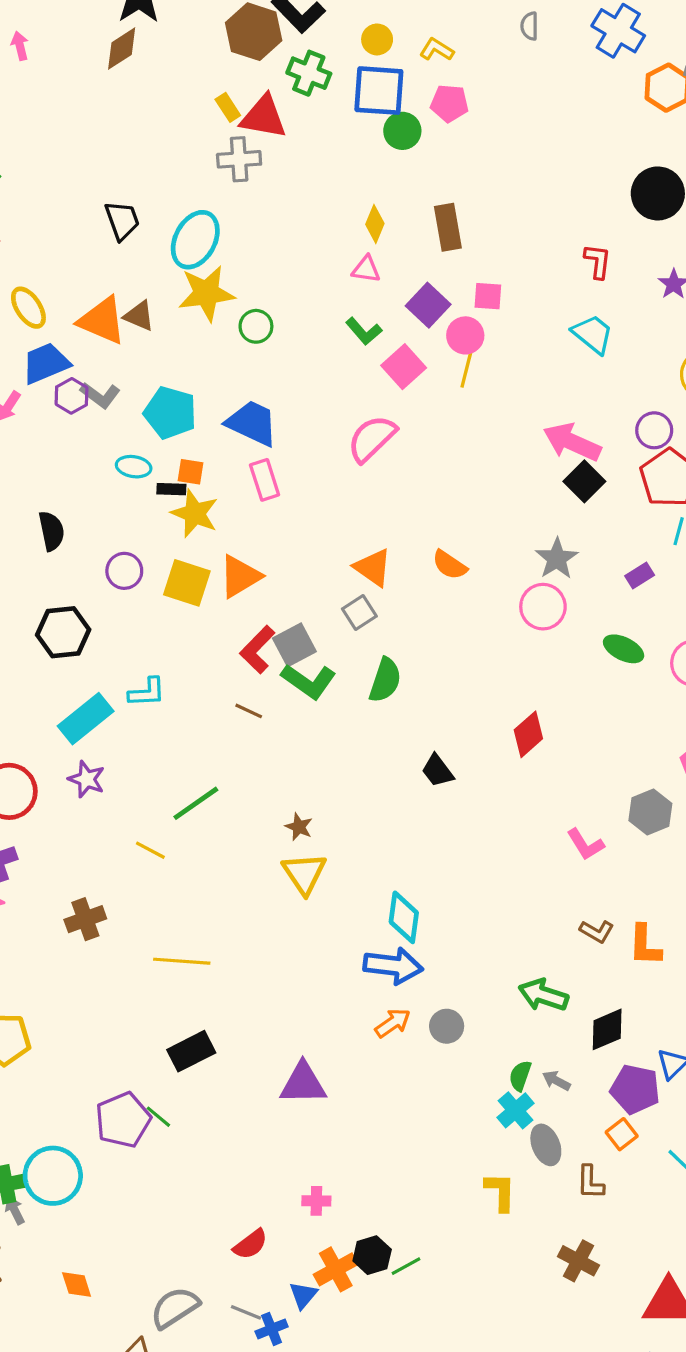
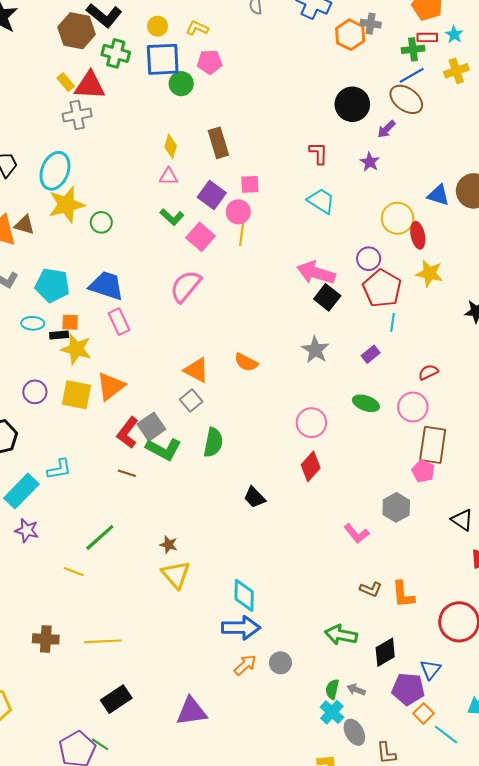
pink circle: (543, 607) -> (311, 423), moved
brown cross: (85, 919) -> (46, 639), moved, turned 30
orange square: (622, 1134) -> (423, 713), moved

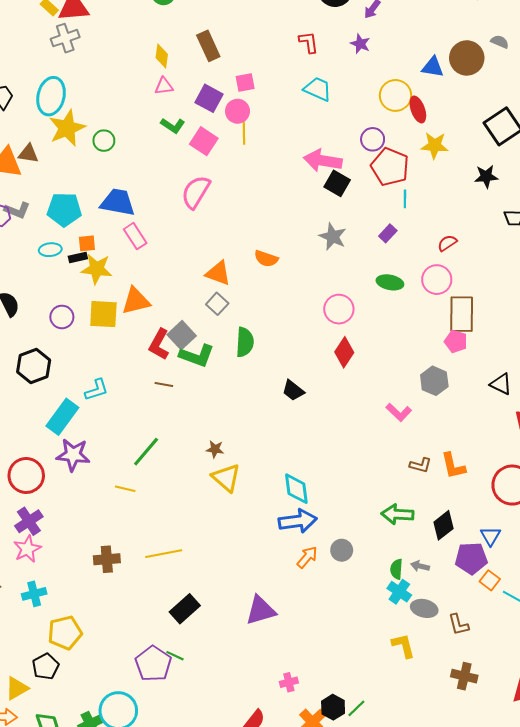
orange triangle: (111, 386) -> (136, 301), turned 32
purple star: (27, 530) -> (73, 455), size x1.4
gray ellipse: (354, 732) -> (424, 608), turned -40

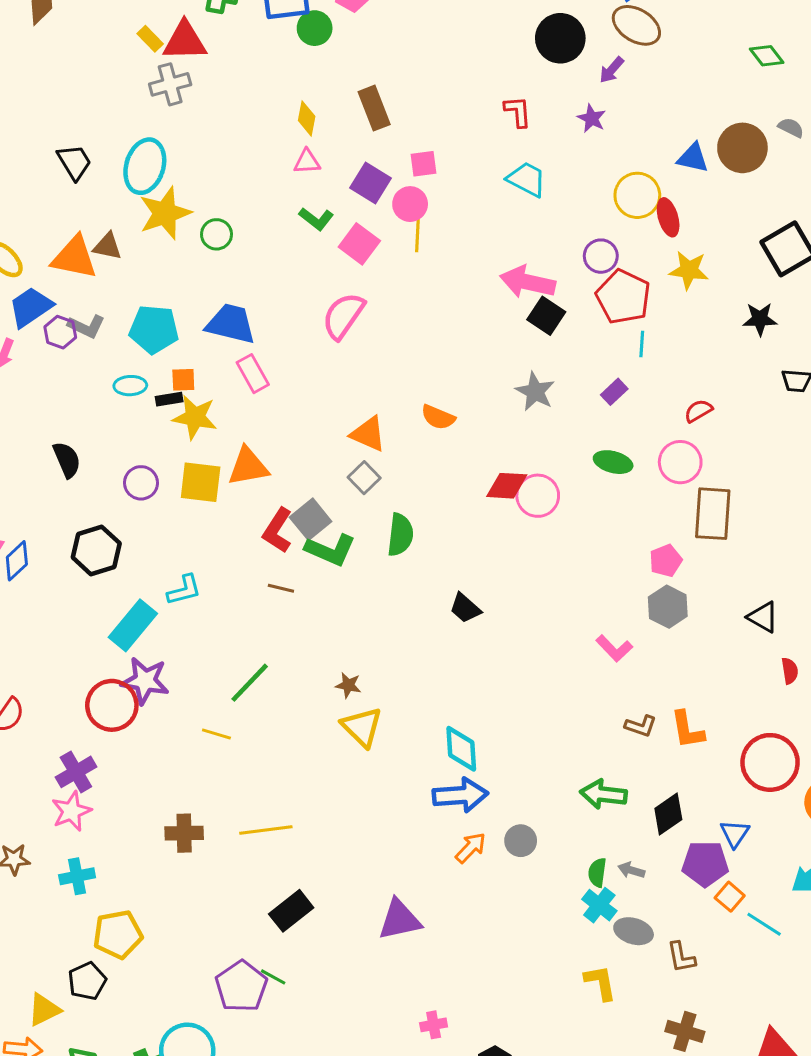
pink pentagon: (456, 341) -> (666, 561), moved, turned 30
red diamond: (344, 352) -> (507, 486), moved, turned 56
red circle: (26, 475) -> (112, 705), moved

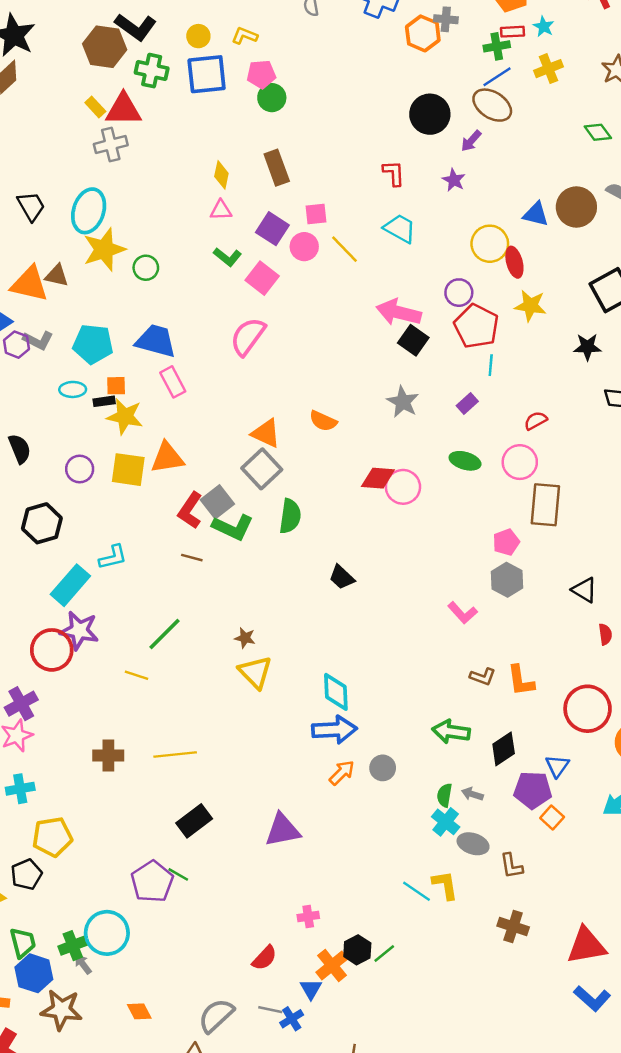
green circle: (315, 28) -> (272, 98), moved
yellow line: (418, 232) -> (345, 249), moved, turned -48
gray square: (364, 478) -> (262, 469), size x1.5
cyan line: (764, 924) -> (416, 891), moved

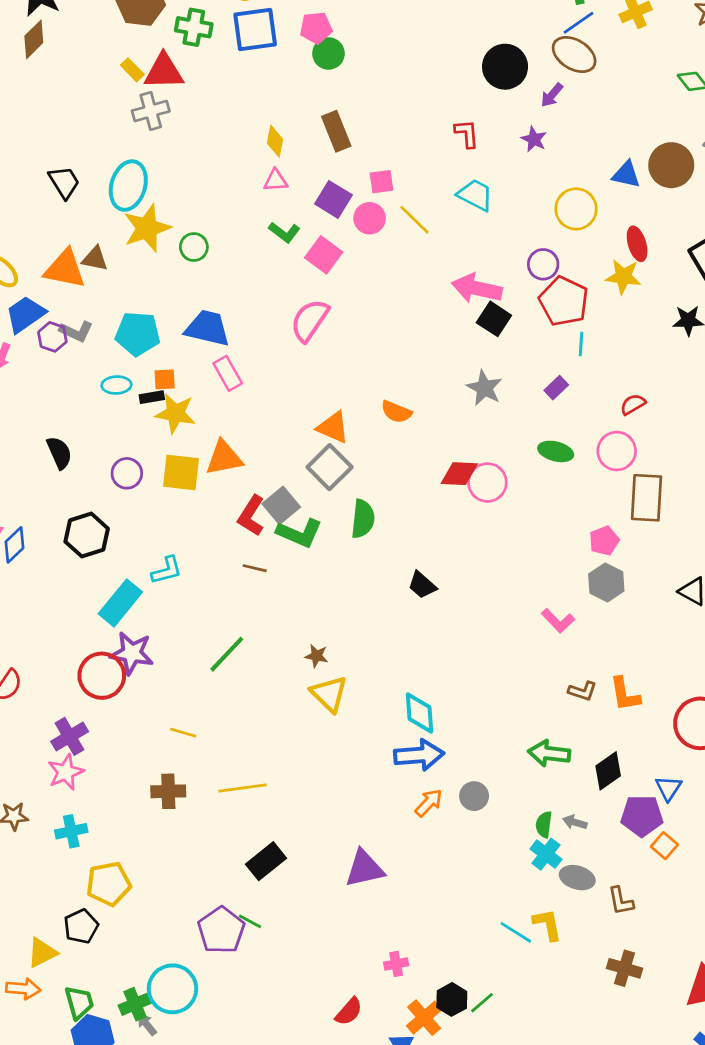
red ellipse: (514, 262) -> (637, 244), moved
yellow line: (137, 675) -> (183, 733), moved

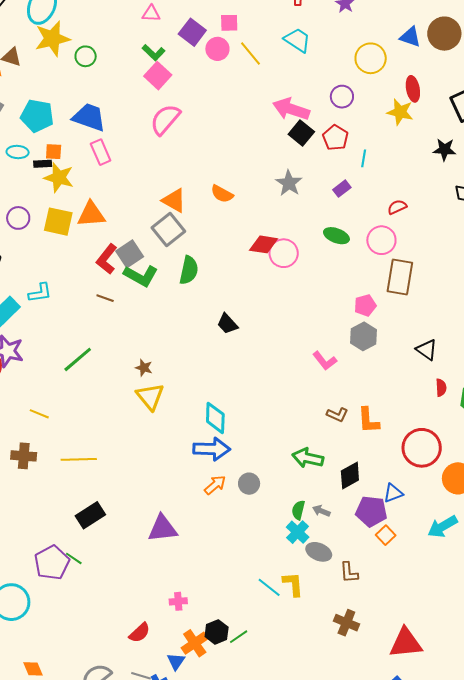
pink square: (324, 255) -> (158, 76), moved
red pentagon: (564, 301) -> (335, 138), moved, size x0.7
blue triangle: (668, 788) -> (393, 493), turned 30

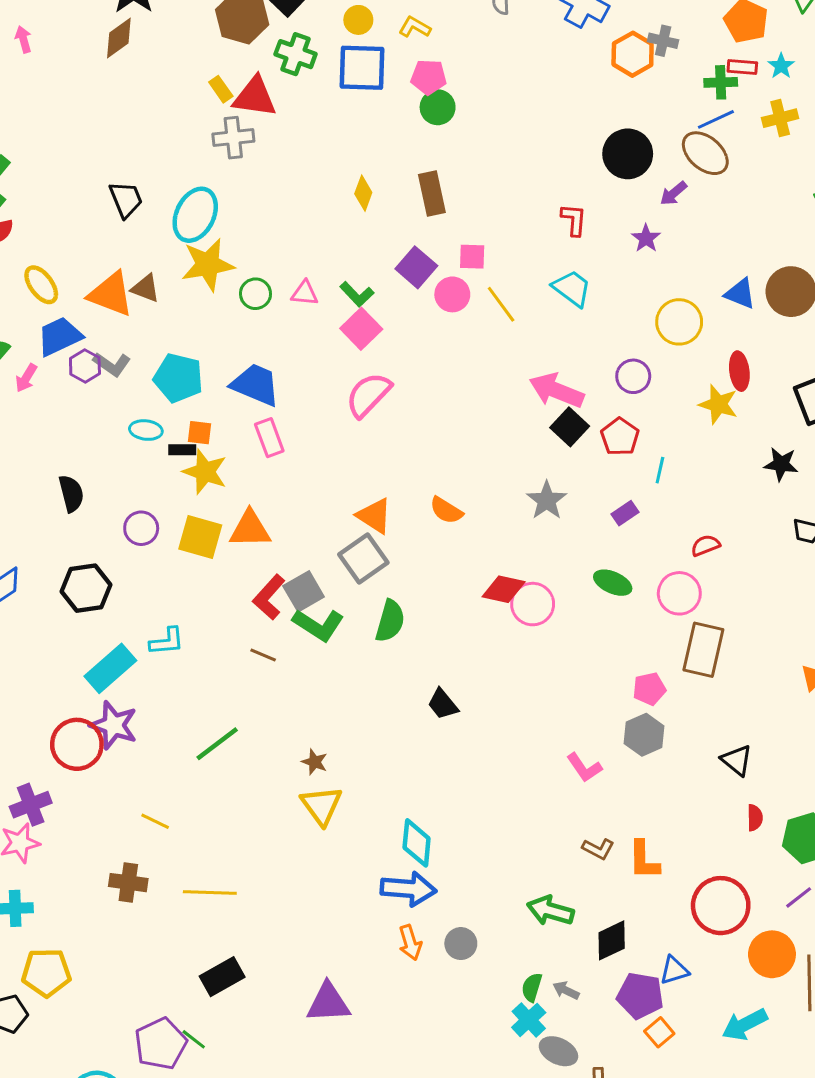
pink triangle: (151, 14) -> (305, 293), moved
orange arrow: (215, 485) -> (410, 943), turned 110

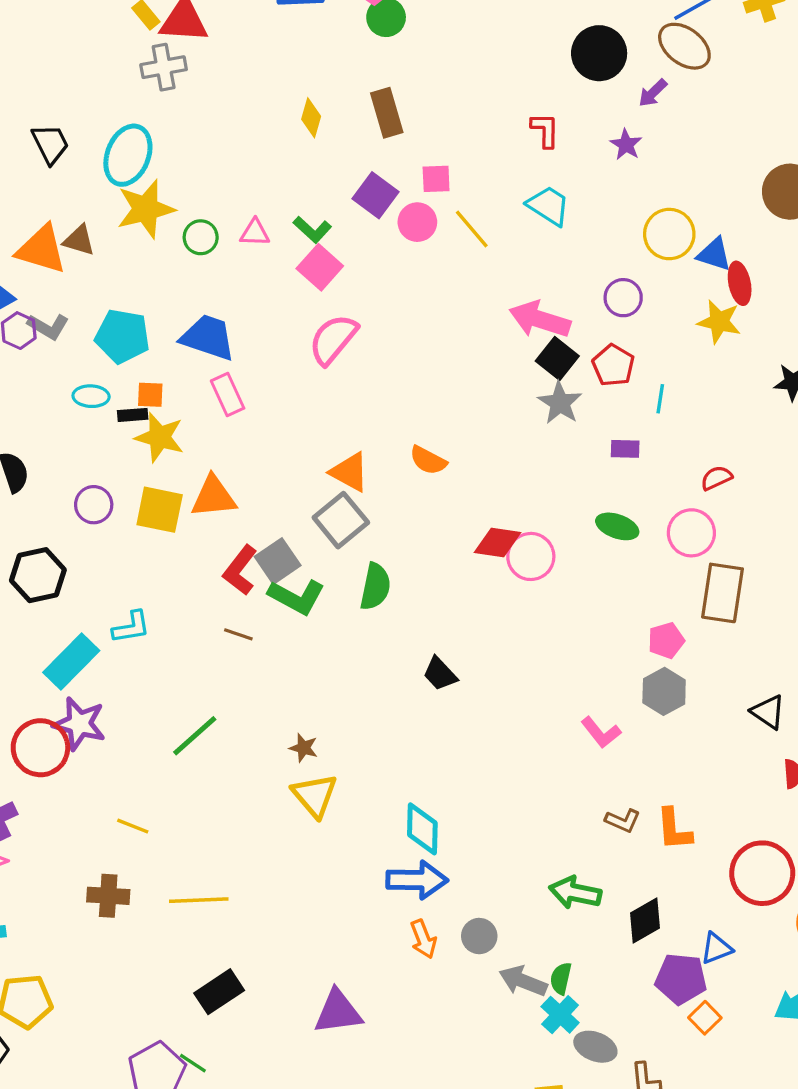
blue triangle: (740, 294) -> (714, 254), moved
gray star: (547, 500) -> (560, 403), moved
purple rectangle: (625, 513) -> (625, 449), turned 40
gray arrow: (566, 990) -> (523, 981), moved, size x1.6

